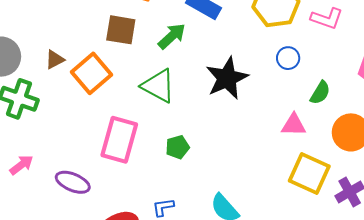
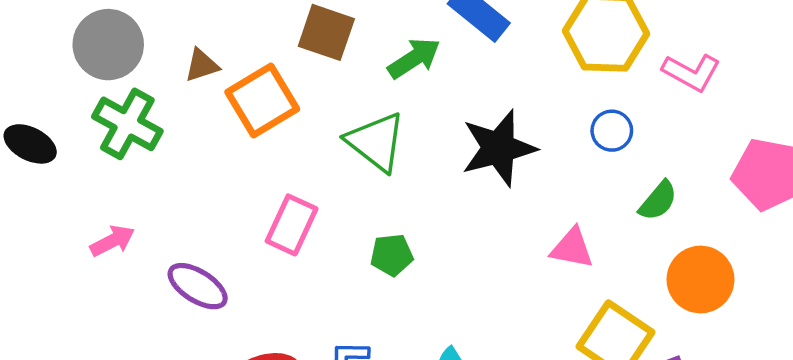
pink triangle: (294, 125) -> (572, 248), moved
pink rectangle: (119, 140) -> (292, 225), size x0.7

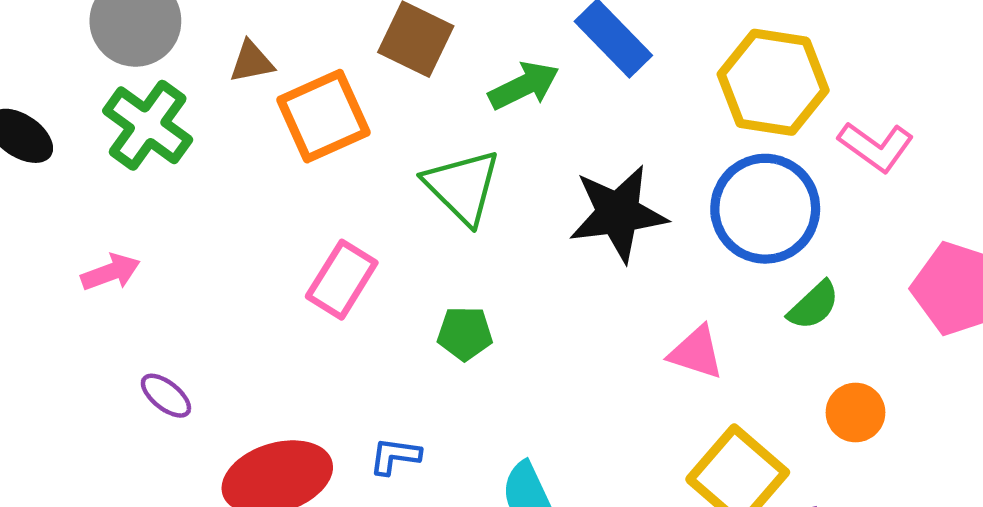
blue circle: (612, 131) -> (765, 209), size x2.0
orange circle: (700, 280) -> (855, 413), size x0.7
purple ellipse: (198, 286) -> (166, 396), moved, size x0.7

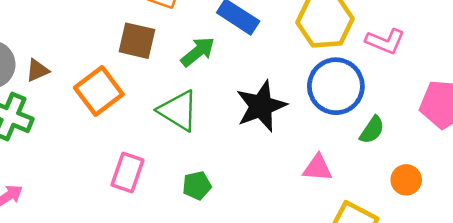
brown triangle: (252, 62) -> (37, 70), moved

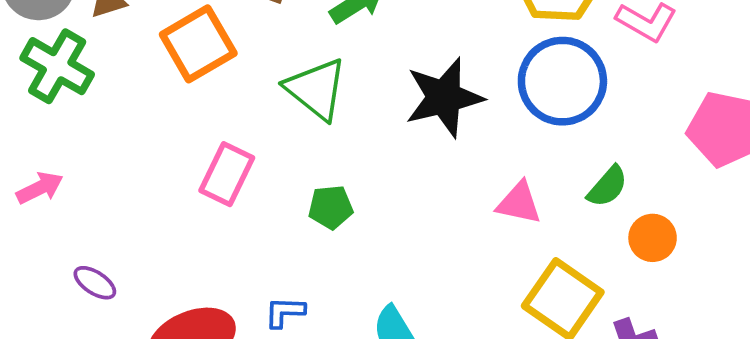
green semicircle: (372, 130) -> (608, 186), moved

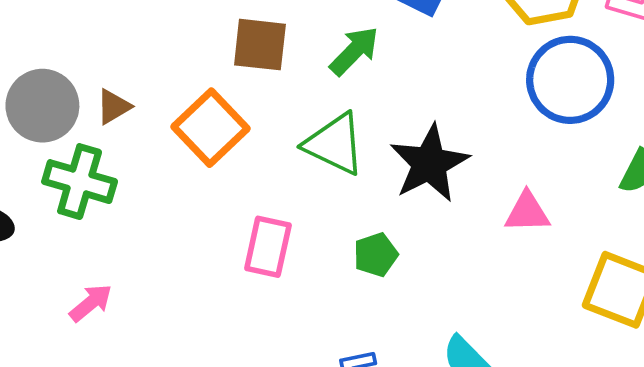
black star: (444, 97) -> (429, 163), moved
pink triangle: (519, 203) -> (527, 212), moved

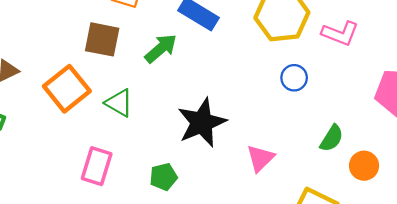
blue circle: (570, 80) -> (294, 78), size x0.5
green triangle: (335, 144) -> (119, 103), moved, size x0.7
pink triangle: (527, 212) -> (260, 158), turned -48

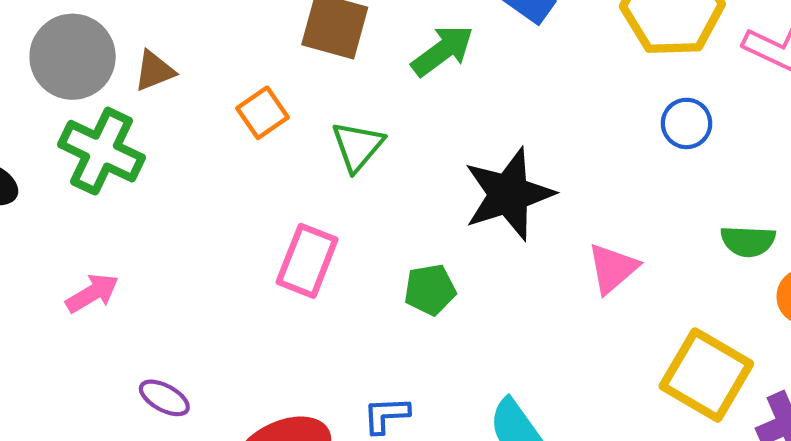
orange square: (67, 89) -> (262, 113), size x0.6
green triangle: (119, 103) -> (358, 146), turned 36
green semicircle: (332, 138) -> (748, 241), turned 56

